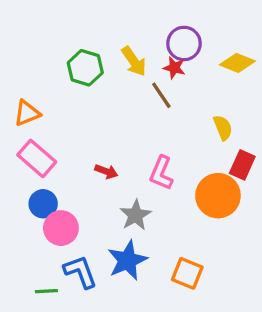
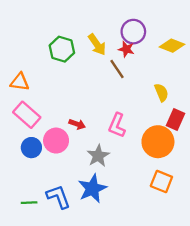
orange triangle: (27, 113) -> (20, 82), turned 30
pink circle: (61, 228) -> (56, 141), moved
orange square: (187, 273) -> (161, 182), moved
green line: (46, 291) -> (29, 203), moved

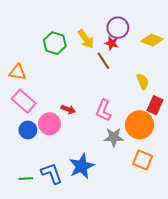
gray star: (98, 156) -> (114, 137), moved, turned 30

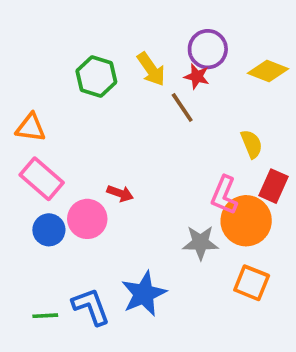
pink L-shape: (103, 110) -> (224, 195), moved

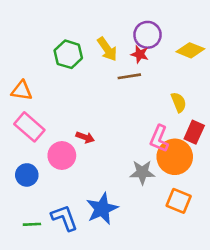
brown line: (182, 108) -> (129, 76), turned -65
blue circle: (49, 230) -> (27, 175), moved

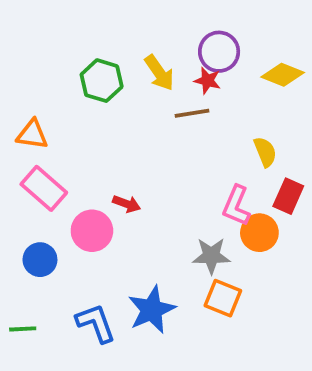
orange circle: (175, 157) -> (259, 233), size x0.7
orange square: (179, 201) -> (223, 298), moved
green line: (32, 224) -> (23, 329), moved

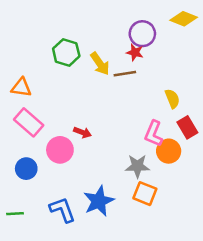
yellow arrow: (159, 73) -> (100, 64), moved
yellow diamond: (283, 75) -> (184, 19), moved
red rectangle: (288, 196) -> (187, 127), turned -55

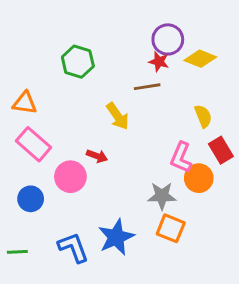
yellow diamond: (184, 19) -> (200, 59), moved
yellow arrow: (100, 64) -> (118, 116), moved

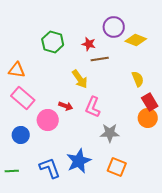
red star: (159, 62) -> (89, 44), moved
pink L-shape: (181, 157) -> (93, 107), moved
orange circle: (199, 178) -> (148, 118), moved
orange square: (171, 228) -> (117, 167), moved

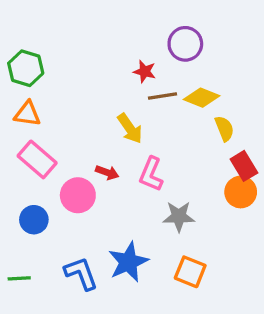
yellow diamond: (136, 40) -> (202, 98), moved
green hexagon: (53, 42) -> (26, 68), moved

